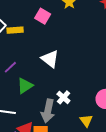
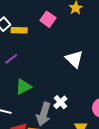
white triangle: (50, 59) -> (74, 59), moved
purple line: (10, 67) -> (11, 59), moved

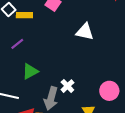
white triangle: (74, 59) -> (85, 32), moved, turned -30

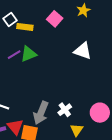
green triangle: (30, 71) -> (28, 54), moved
white cross: (67, 86) -> (65, 110), moved

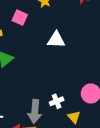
white cross: (65, 110) -> (57, 101), turned 32

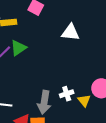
yellow triangle: (74, 117) -> (84, 101), moved

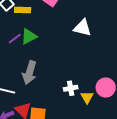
gray arrow: (44, 102) -> (30, 73), moved

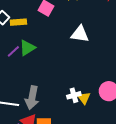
gray arrow: (30, 73) -> (32, 98), moved
yellow triangle: (87, 97) -> (84, 98), moved

